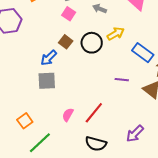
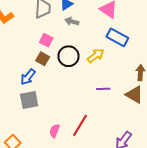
pink square: (69, 14) -> (46, 40), moved
yellow arrow: (116, 34) -> (96, 56), moved
blue rectangle: (143, 53) -> (117, 37), moved

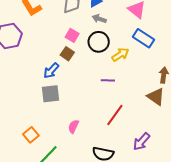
black circle: (69, 56) -> (99, 42), moved
purple line: (103, 89) -> (108, 80), moved
red line: (80, 125) -> (115, 115), moved

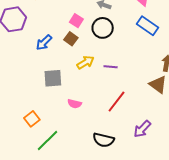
yellow arrow: (120, 55) -> (85, 62), moved
blue arrow: (51, 71) -> (44, 42), moved
pink semicircle: (73, 126) -> (75, 104), moved, turned -104

